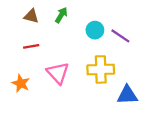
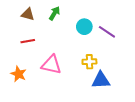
yellow cross: (101, 69) -> (89, 62), size x0.6
pink triangle: (58, 73) -> (51, 65), turned -35
blue triangle: (127, 95) -> (101, 80), moved

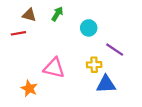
purple line: (107, 32) -> (115, 50), moved
red line: (28, 41) -> (18, 33), moved
orange star: (18, 74) -> (29, 88), moved

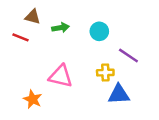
green arrow: (57, 14) -> (61, 28), moved, turned 48
red line: (18, 33) -> (21, 37), turned 32

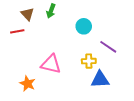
brown triangle: (33, 17) -> (27, 14), turned 32
green arrow: (61, 28) -> (51, 11), moved, turned 120
red line: (21, 37) -> (17, 31), turned -32

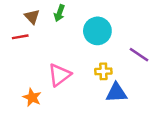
cyan circle: (84, 26) -> (97, 31), size x1.5
purple line: (108, 47) -> (139, 55), moved
pink triangle: (51, 64) -> (59, 75), turned -50

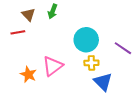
cyan circle: (97, 31) -> (86, 40), moved
blue triangle: (116, 93) -> (103, 82), turned 48
orange star: (32, 97) -> (28, 74), moved

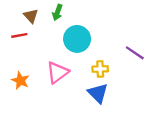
cyan circle: (86, 40) -> (77, 39), moved
orange star: (28, 74) -> (20, 80), moved
blue triangle: (103, 82) -> (98, 93), moved

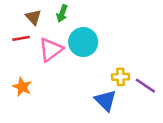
purple line: (135, 53) -> (145, 86), moved
yellow cross: (100, 69) -> (120, 77), moved
pink triangle: (57, 72) -> (51, 49), moved

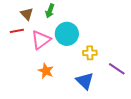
yellow cross: (120, 77) -> (90, 53), moved
orange star: (22, 87) -> (46, 71), moved

